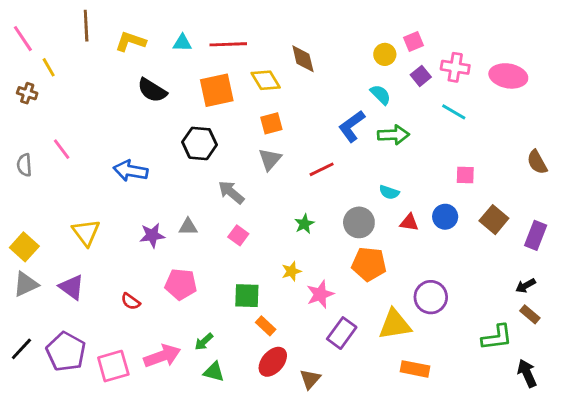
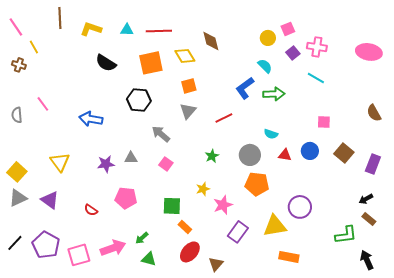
pink ellipse: (508, 76) -> (369, 52), moved

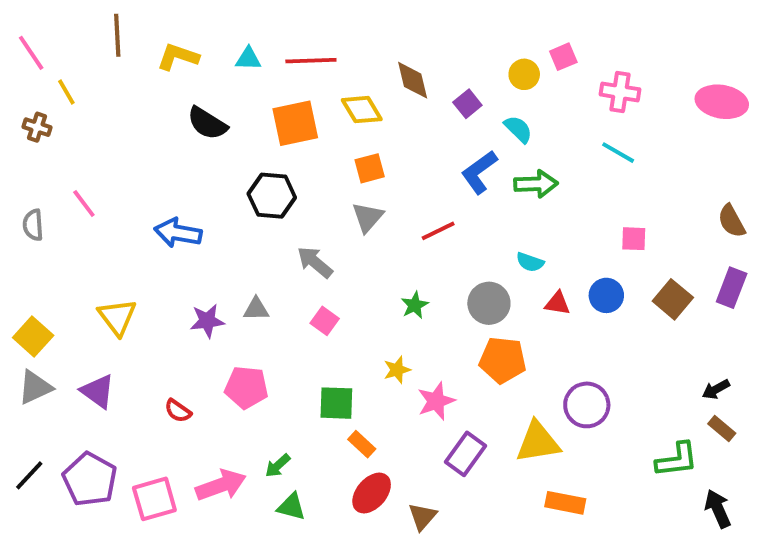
purple square: (293, 53) -> (467, 104), moved
purple rectangle: (373, 164) -> (732, 288), moved

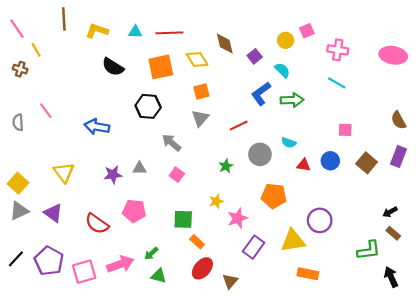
gray circle: (489, 303) -> (260, 154), moved
red semicircle: (178, 411) -> (97, 224), size x1.6

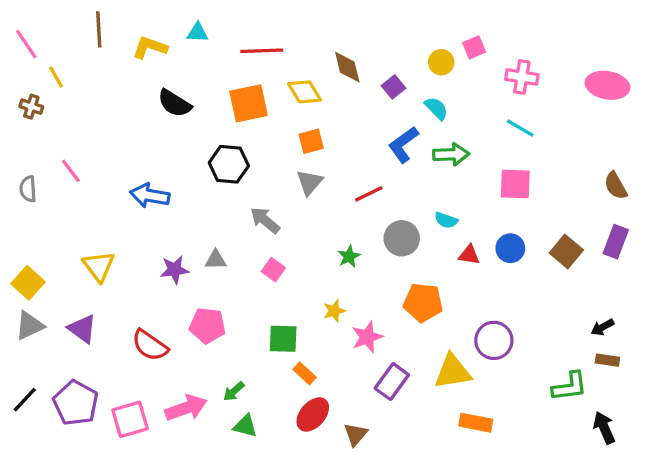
cyan triangle: (135, 32) -> (198, 33), moved
pink square: (345, 130) -> (515, 184), moved, size x1.5
brown rectangle: (393, 233) -> (607, 360), turned -32

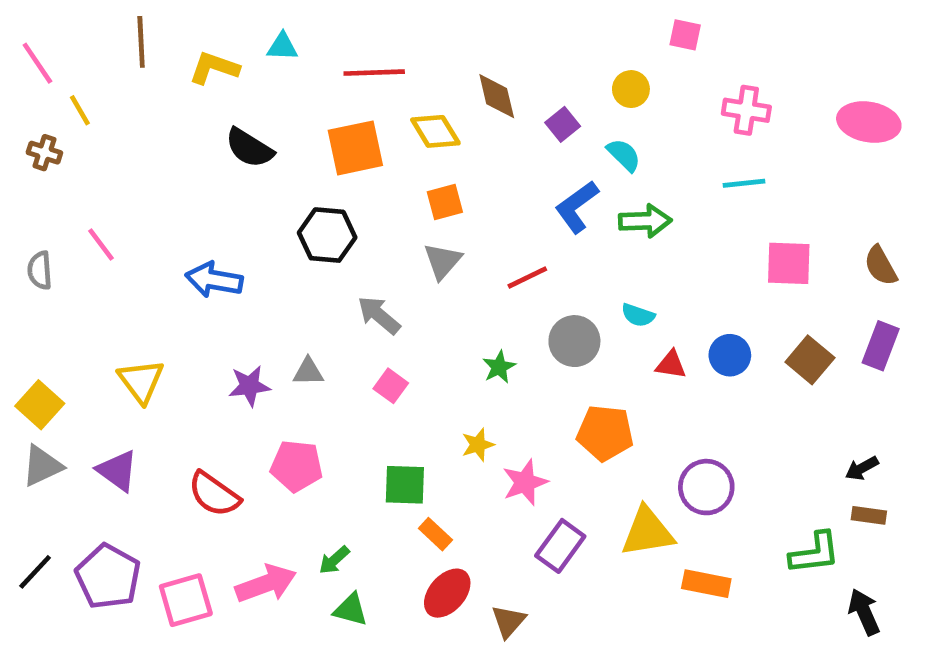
pink square: (474, 47) -> (685, 35), moved, turned 35
cyan line: (520, 128) -> (744, 183), turned -36
pink square: (515, 184) -> (789, 263), moved
orange rectangle: (476, 423) -> (706, 584), moved

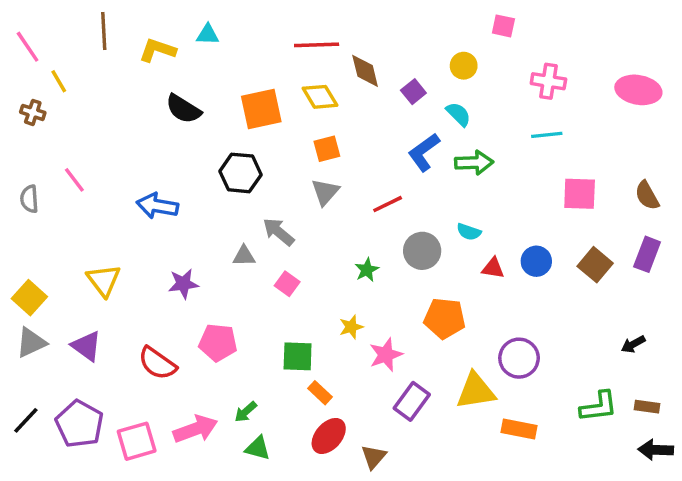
red line: (374, 73) -> (317, 45), moved
gray triangle: (308, 372) -> (244, 256), moved
brown rectangle: (869, 515) -> (647, 407), moved
black arrow: (864, 612) -> (656, 450), moved, turned -64

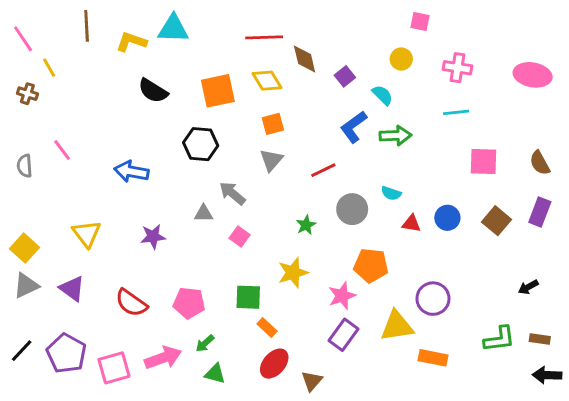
cyan triangle: (208, 35) -> (173, 29), size x1.6
yellow circle: (464, 66) -> (401, 59), moved
yellow star: (351, 327) -> (293, 273), size x1.5
pink pentagon: (218, 343) -> (189, 303), moved
pink star: (386, 355) -> (342, 296), moved

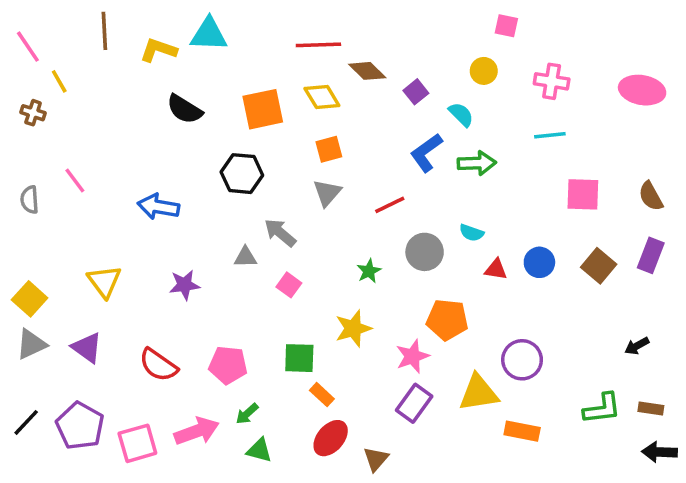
brown diamond: (305, 59) -> (367, 71), turned -32

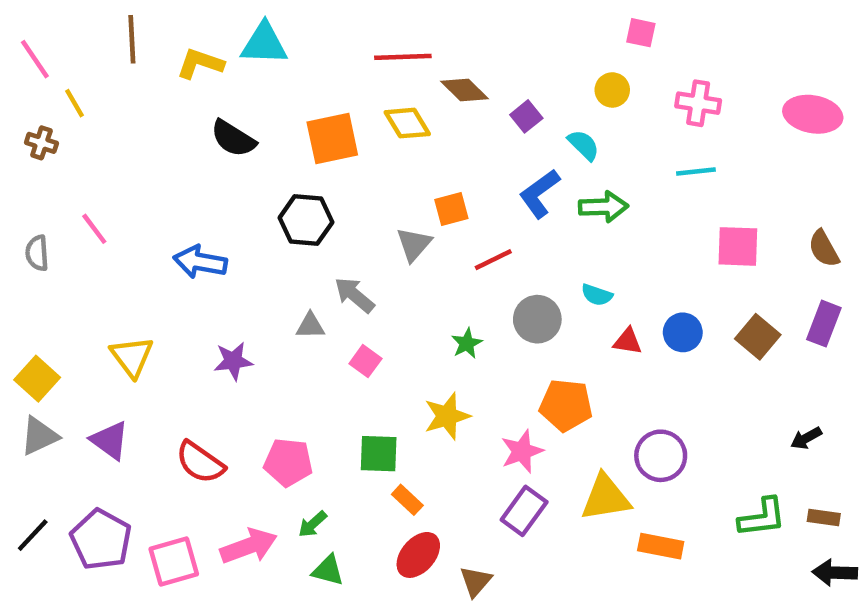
orange square: (329, 149) -> (451, 209), moved

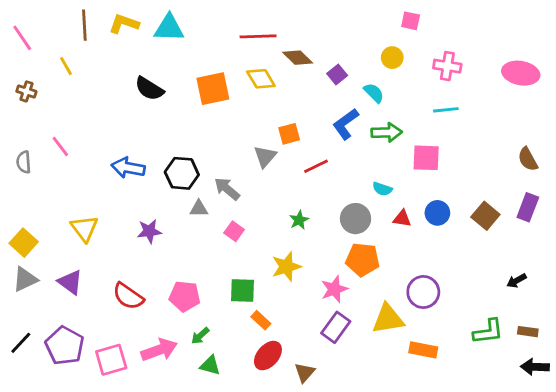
yellow L-shape: (200, 64) -> (124, 24), moved
yellow line: (75, 103) -> (66, 66), moved
black hexagon: (306, 220) -> (182, 173), moved
pink square: (738, 246) -> (426, 158), moved
gray circle: (537, 319) -> (356, 219), moved

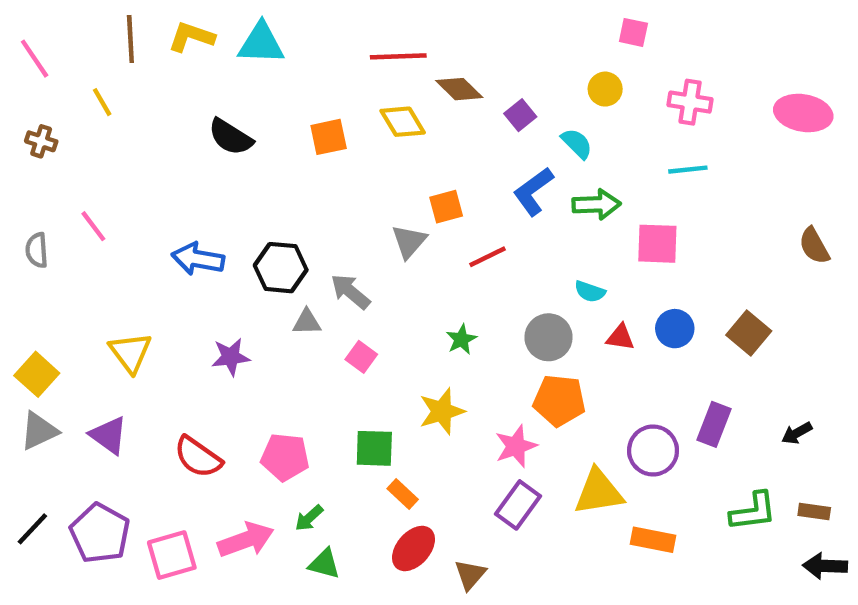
orange square: (213, 89) -> (329, 137), size x0.7
purple rectangle: (528, 207) -> (714, 424), moved

